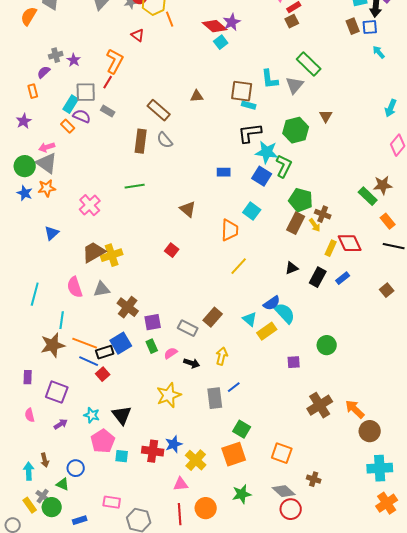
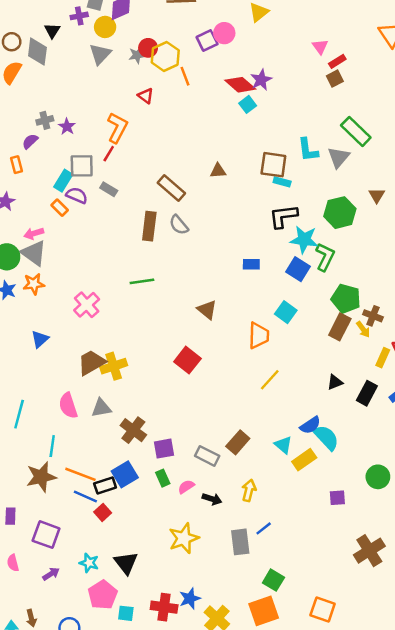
red square: (172, 250) -> (187, 360), size x1.5

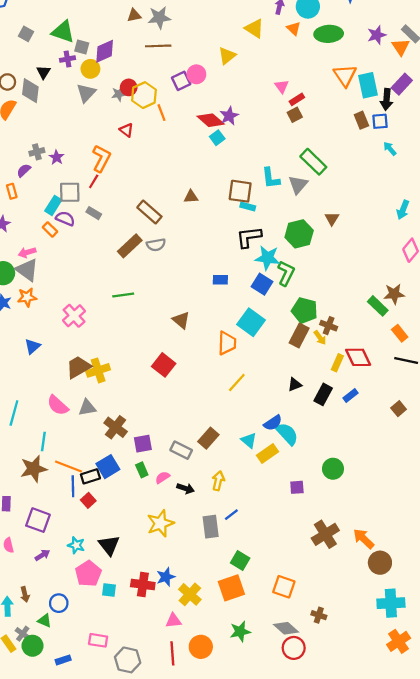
gray semicircle: (179, 225) -> (156, 245), turned -60
brown rectangle: (149, 226) -> (130, 246), turned 40
cyan square: (286, 312) -> (251, 322), size x1.4
pink semicircle: (68, 406) -> (58, 405), turned -30
blue line: (85, 496) -> (73, 486), turned 65

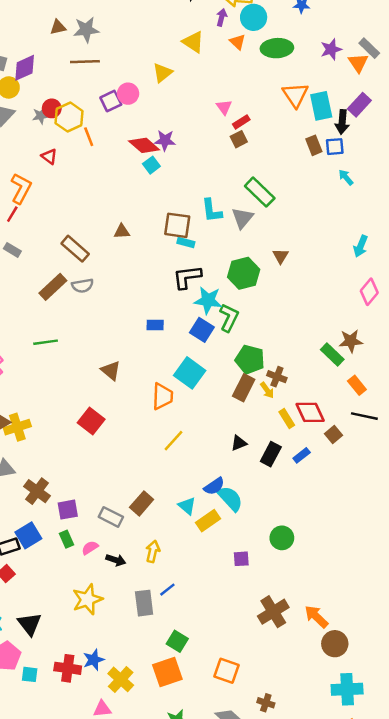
purple star: (229, 116) -> (165, 140), turned 30
yellow rectangle: (337, 363) -> (287, 419), turned -56
brown square: (399, 409) -> (334, 435), moved

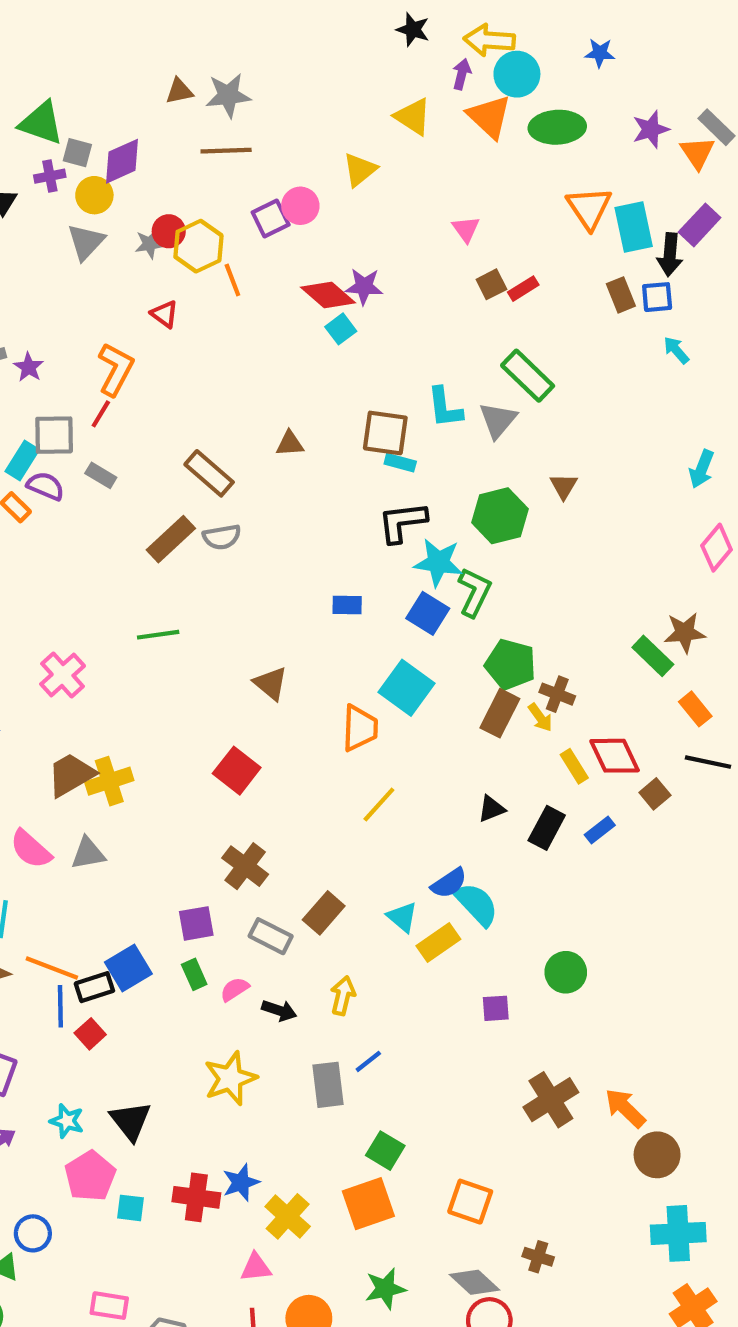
orange triangle: (238, 42) -> (489, 117), size x1.6
red rectangle: (241, 122) -> (523, 289), moved
brown cross: (37, 491) -> (245, 866), moved

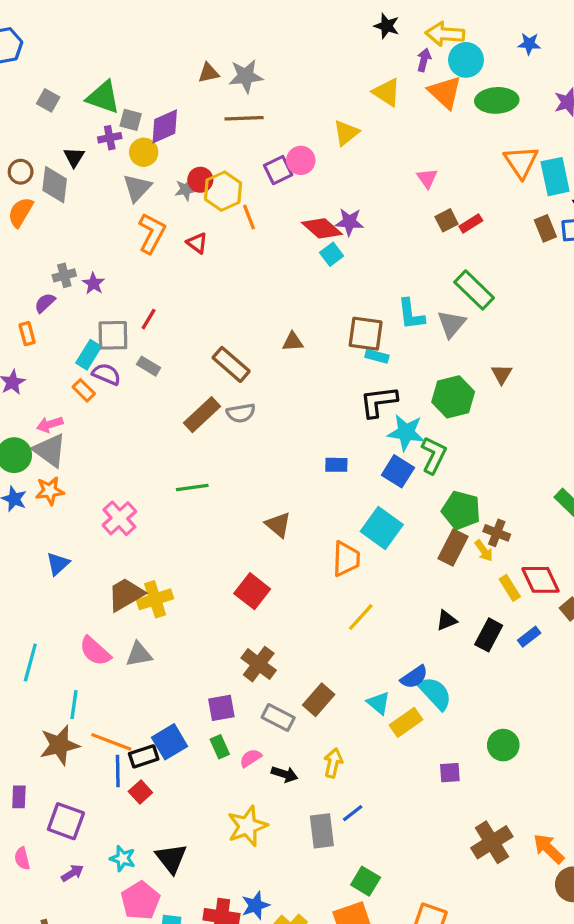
orange L-shape: (116, 369) -> (152, 233), moved

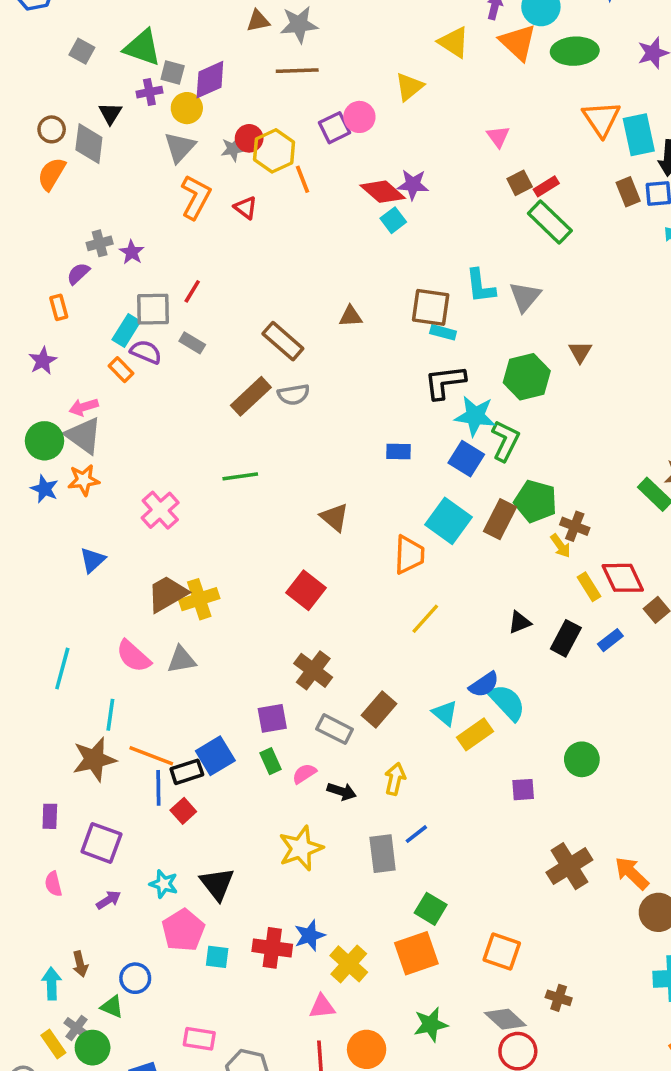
green rectangle: (474, 290) -> (550, 222), moved
brown rectangle: (453, 547) -> (500, 519), moved

